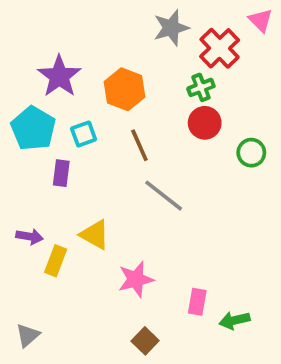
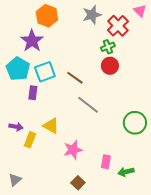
orange hexagon: (125, 89) -> (47, 16), moved
cyan square: (84, 134) -> (45, 72), size x1.5
brown line: (139, 145) -> (75, 78), turned -30
green circle: (251, 153) -> (135, 123), moved, size x1.5

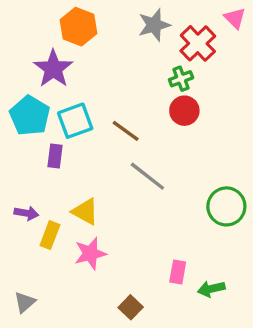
pink star: (73, 150) -> (90, 253), moved

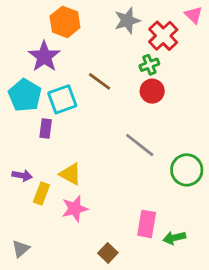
brown line: (126, 131) -> (100, 81), moved
gray line: (147, 176) -> (140, 145), moved
pink rectangle: (178, 272) -> (147, 224), size x1.4

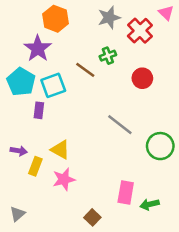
green cross: (149, 65) -> (108, 56), moved
red circle: (152, 91) -> (142, 78), moved

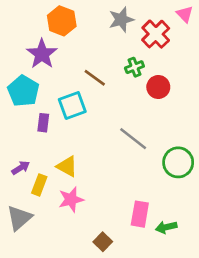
green cross: (108, 56) -> (134, 67), moved
cyan square: (53, 85) -> (72, 106), moved
purple arrow: (19, 151) -> (21, 168), turned -42
gray triangle: (17, 214) -> (19, 218), moved, size x1.5

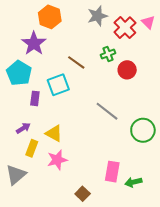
pink triangle: (185, 14) -> (148, 22), moved
purple arrow: (21, 168) -> (23, 128), moved

